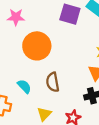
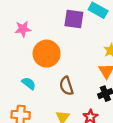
cyan semicircle: (24, 86) -> (29, 83), moved

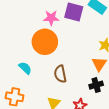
pink star: (23, 29) -> (51, 18), moved

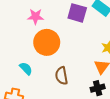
pink star: (51, 18) -> (35, 17), moved

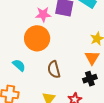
pink star: (35, 17) -> (43, 14), moved

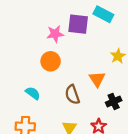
orange circle: (37, 38) -> (51, 61), size x0.7
orange triangle: (92, 58) -> (97, 79), moved

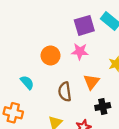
purple square: (78, 24) -> (84, 25), turned -35
pink star: (55, 34) -> (80, 52), moved

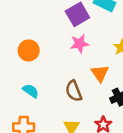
orange circle: (51, 56) -> (29, 50), moved

